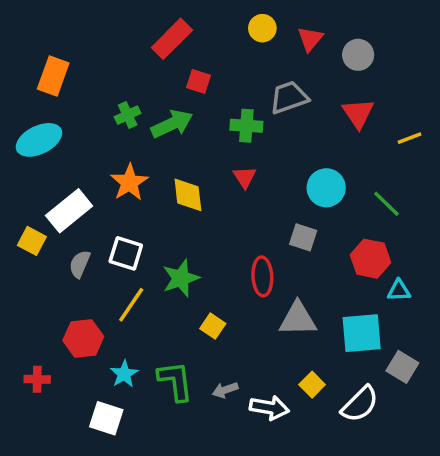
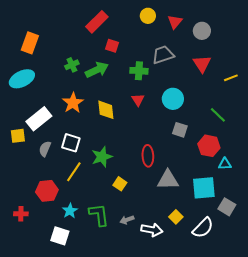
cyan circle: (326, 188) -> (173, 99), moved
gray square: (303, 237) -> (180, 130), moved
yellow square: (32, 241) -> (18, 136), turned -35

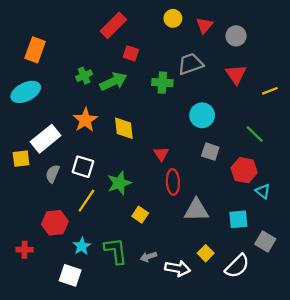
red triangle: (138, 100) -> (161, 154), moved
cyan triangle: (225, 164) -> (263, 191), turned 40
cyan square: (204, 188) -> (238, 219), size x0.7

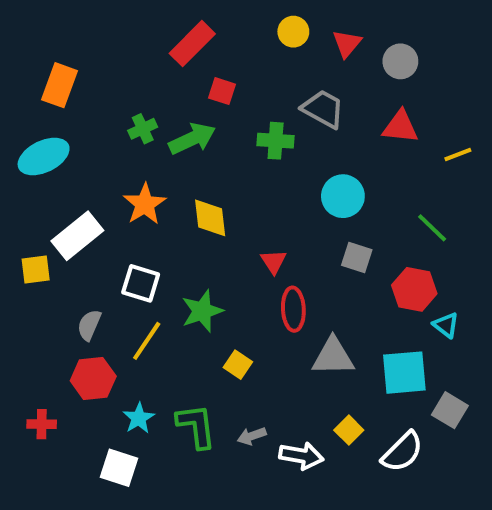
gray trapezoid: (190, 64) -> (323, 109), turned 48
red triangle: (236, 74) -> (400, 127), turned -50
gray semicircle: (53, 174) -> (89, 325), moved
cyan square: (238, 219) -> (404, 373), size x1.4

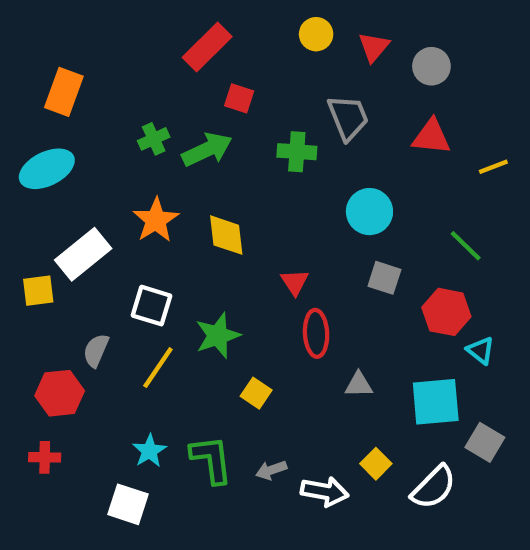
gray trapezoid: (323, 109) -> (348, 118), turned 39
gray triangle: (333, 357) -> (359, 385), size x0.6
red hexagon: (93, 379) -> (60, 393), moved

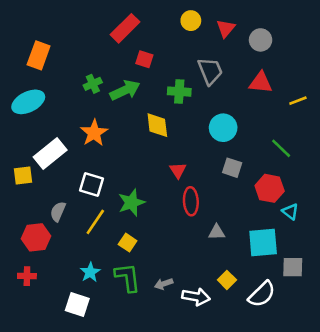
yellow diamond: (226, 235) -> (157, 125), moved
yellow square: (256, 393) -> (128, 243), moved
gray square: (485, 442) -> (293, 267), turned -30

